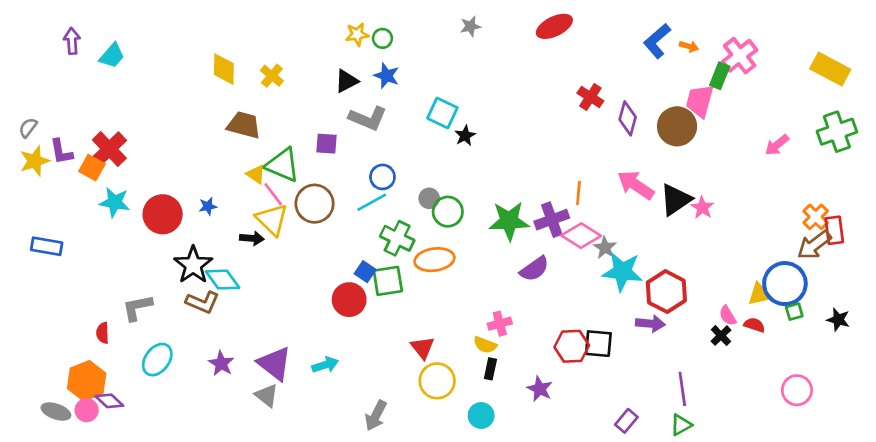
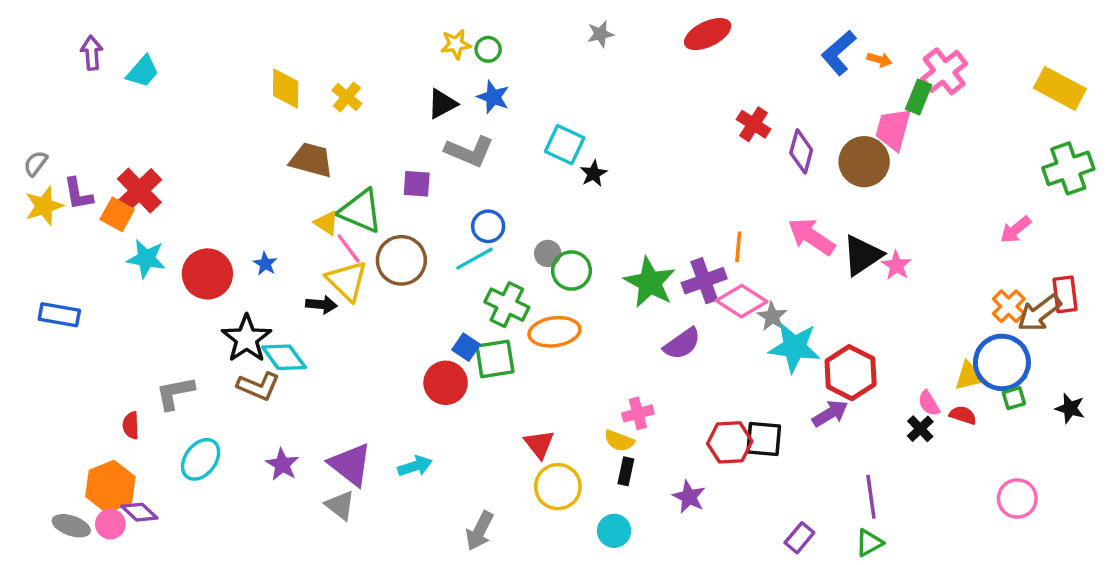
pink arrow: (777, 145) -> (1016, 230), moved
blue star: (208, 206) -> (265, 264), turned -30
orange cross: (816, 217) -> (1009, 306), moved
green star: (509, 221) -> (650, 282), turned 30
purple arrow: (650, 324) -> (830, 413), turned -36

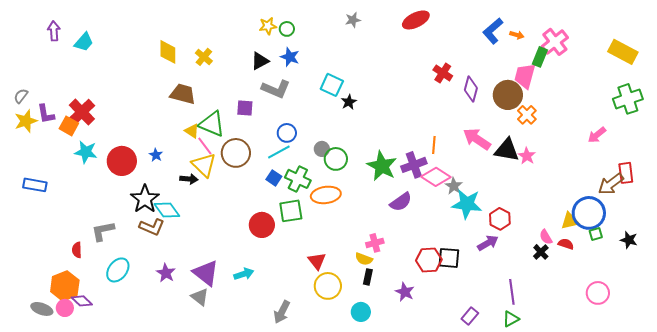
black triangle: (862, 255) -> (507, 150), turned 44
orange cross: (1009, 306) -> (527, 115), moved
blue square: (466, 347) -> (274, 178), moved
red hexagon: (851, 373) -> (500, 219), size x0.7

